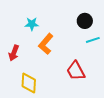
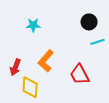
orange L-shape: (46, 44) -> (46, 61), moved
red arrow: (14, 53) -> (15, 67), moved

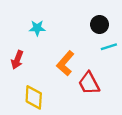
orange L-shape: (46, 61) -> (65, 63), moved
red arrow: (15, 67) -> (17, 60), moved

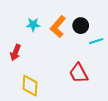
black circle: (100, 24) -> (81, 26), moved
orange L-shape: (65, 63) -> (58, 27), moved

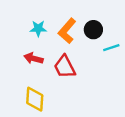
red arrow: (16, 52) -> (34, 58), moved, turned 84
red trapezoid: (79, 73) -> (65, 67), moved

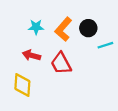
yellow diamond: (35, 99) -> (22, 85), moved

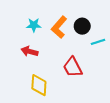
red trapezoid: (61, 63) -> (73, 67), moved
yellow diamond: (22, 85) -> (39, 85), moved

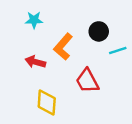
cyan star: (34, 25) -> (34, 20), moved
orange L-shape: (59, 27) -> (63, 47), moved

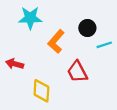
cyan star: (34, 20) -> (30, 18), size x1.5
red arrow: (35, 62) -> (15, 64), moved

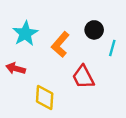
cyan star: (30, 18) -> (25, 34), moved, turned -30
cyan line: (104, 45) -> (112, 48), turned -56

